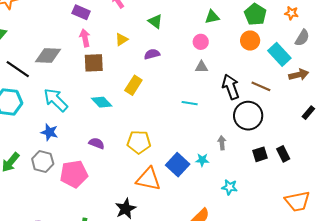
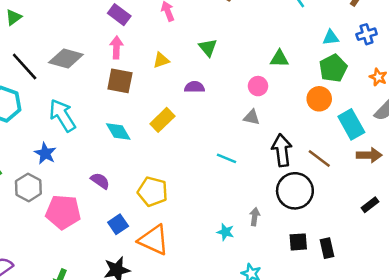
blue square: (178, 165) -> (118, 224), moved, size x0.7

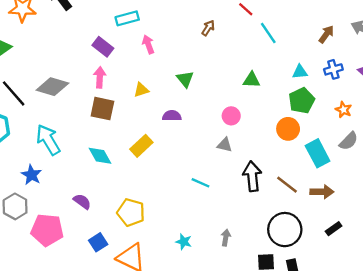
green triangle: (279, 59) -> (252, 80), moved
brown arrow: (369, 155) -> (322, 192), moved
black circle: (295, 191) -> (285, 230), moved
cyan star: (225, 232) -> (184, 242), moved

